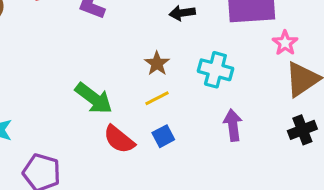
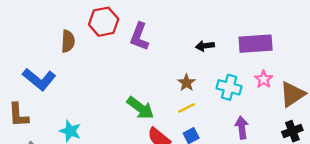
pink star: (285, 43) -> (264, 79), moved

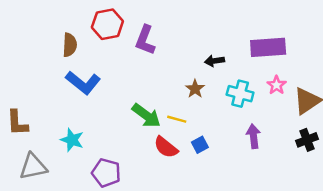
black arrow: (205, 46) -> (215, 61), moved
blue L-shape: (39, 79) -> (83, 83), moved
yellow line: (186, 108) -> (177, 119), moved, turned 42

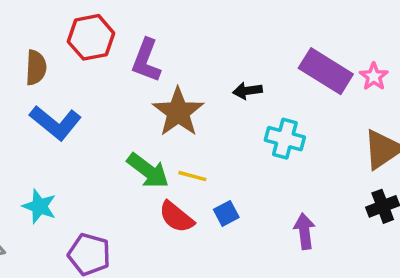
purple rectangle: (268, 47) -> (326, 71), turned 36
pink star: (277, 85) -> (374, 76), moved
brown star: (195, 89) -> (178, 112), moved, size x1.8
purple arrow: (253, 136) -> (304, 231), moved

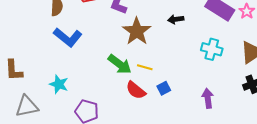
cyan cross: (285, 139) -> (212, 49), moved

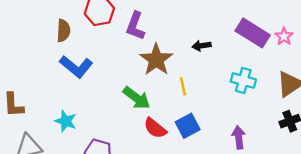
yellow line: (145, 67) -> (183, 86), moved, turned 63
blue square: (164, 88) -> (188, 126), size x1.5

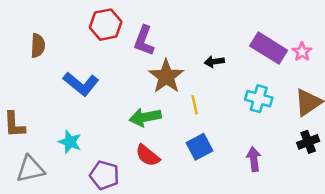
brown semicircle: (63, 31) -> (38, 46), moved
green arrow: (137, 98) -> (145, 117), turned 132
red semicircle: (155, 128) -> (148, 155), moved

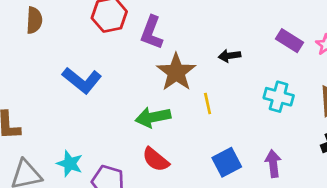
brown semicircle: (38, 46) -> (34, 20), moved
purple rectangle: (269, 48) -> (290, 41), size x0.7
cyan star: (70, 142) -> (70, 164), moved
blue square: (199, 147) -> (227, 162), moved

